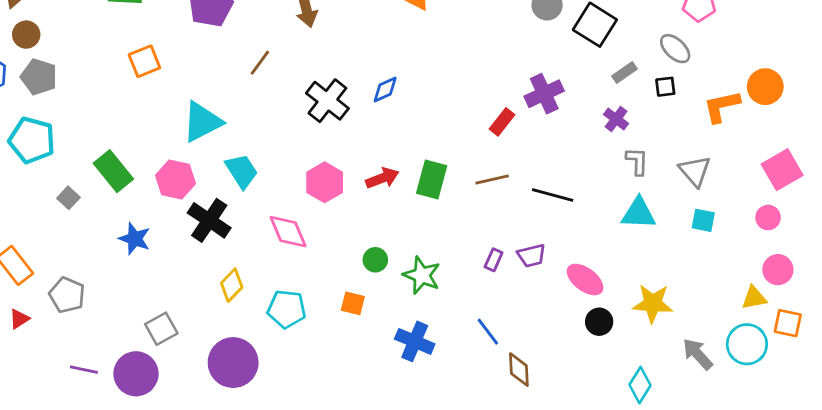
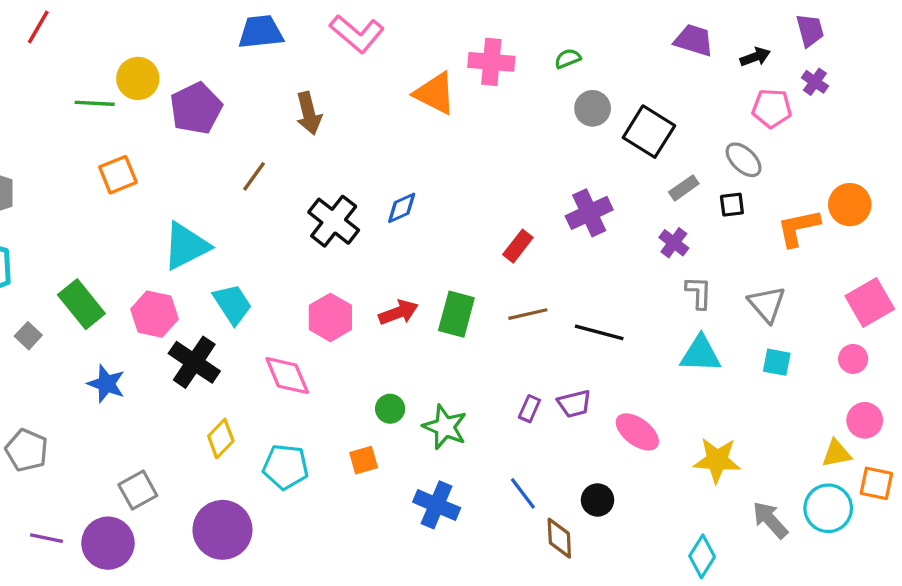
red rectangle: (502, 122) -> (518, 246), moved
orange square: (353, 303) -> (364, 460), turned -30
black circle: (599, 322) -> (598, 500), moved

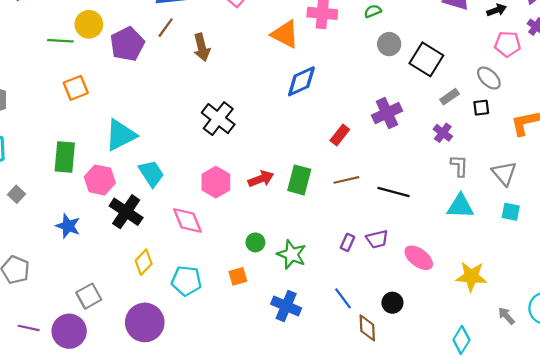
brown line: (254, 176) -> (166, 28), moved
blue diamond: (402, 208) -> (301, 81), moved, size x1.5
green rectangle: (81, 304) -> (65, 157), moved, turned 44
gray arrow: (770, 520) -> (506, 316), size x0.7

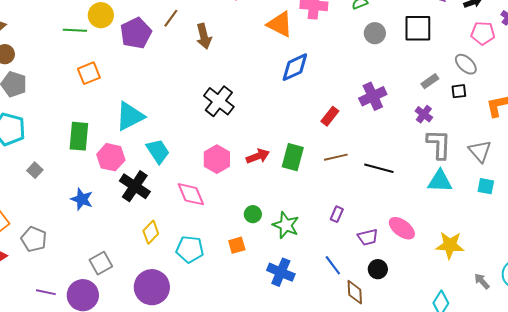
black square: (426, 59) -> (418, 28), moved, turned -32
gray L-shape: (459, 166) -> (439, 144), size x1.5
purple trapezoid: (377, 239) -> (368, 237), moved

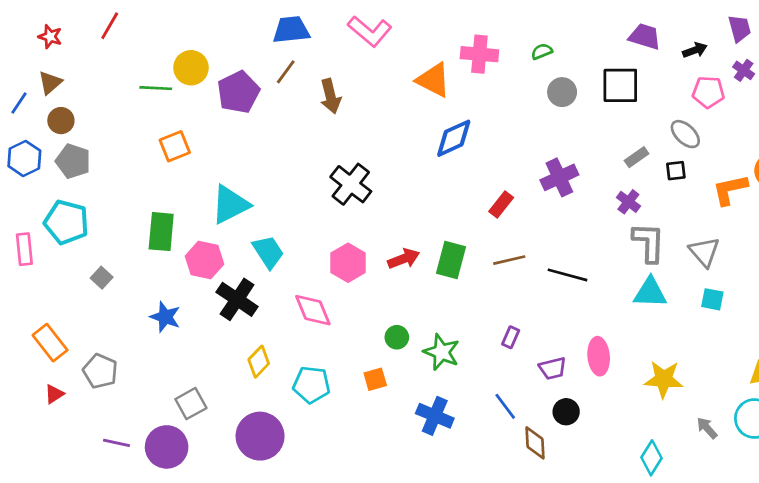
pink ellipse: (402, 228) -> (599, 356), turned 48

